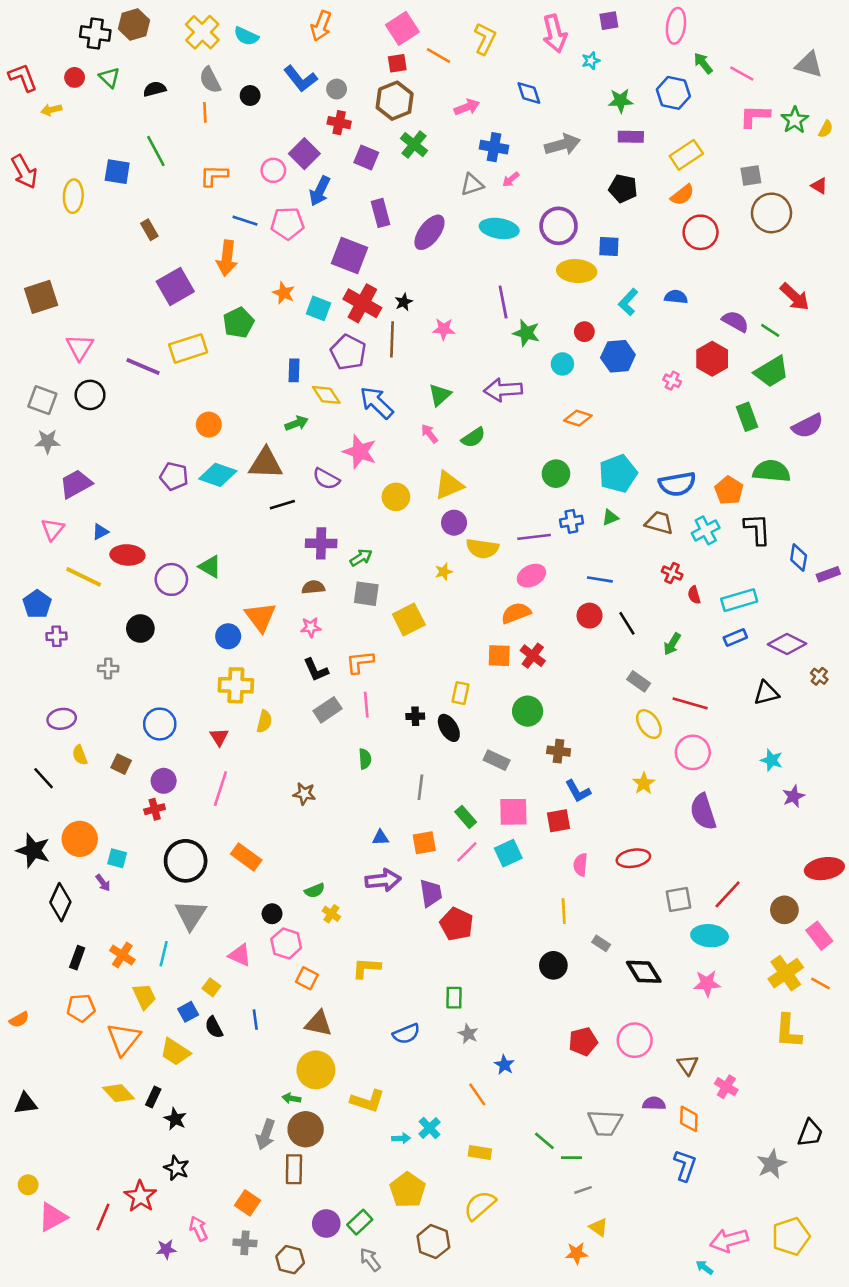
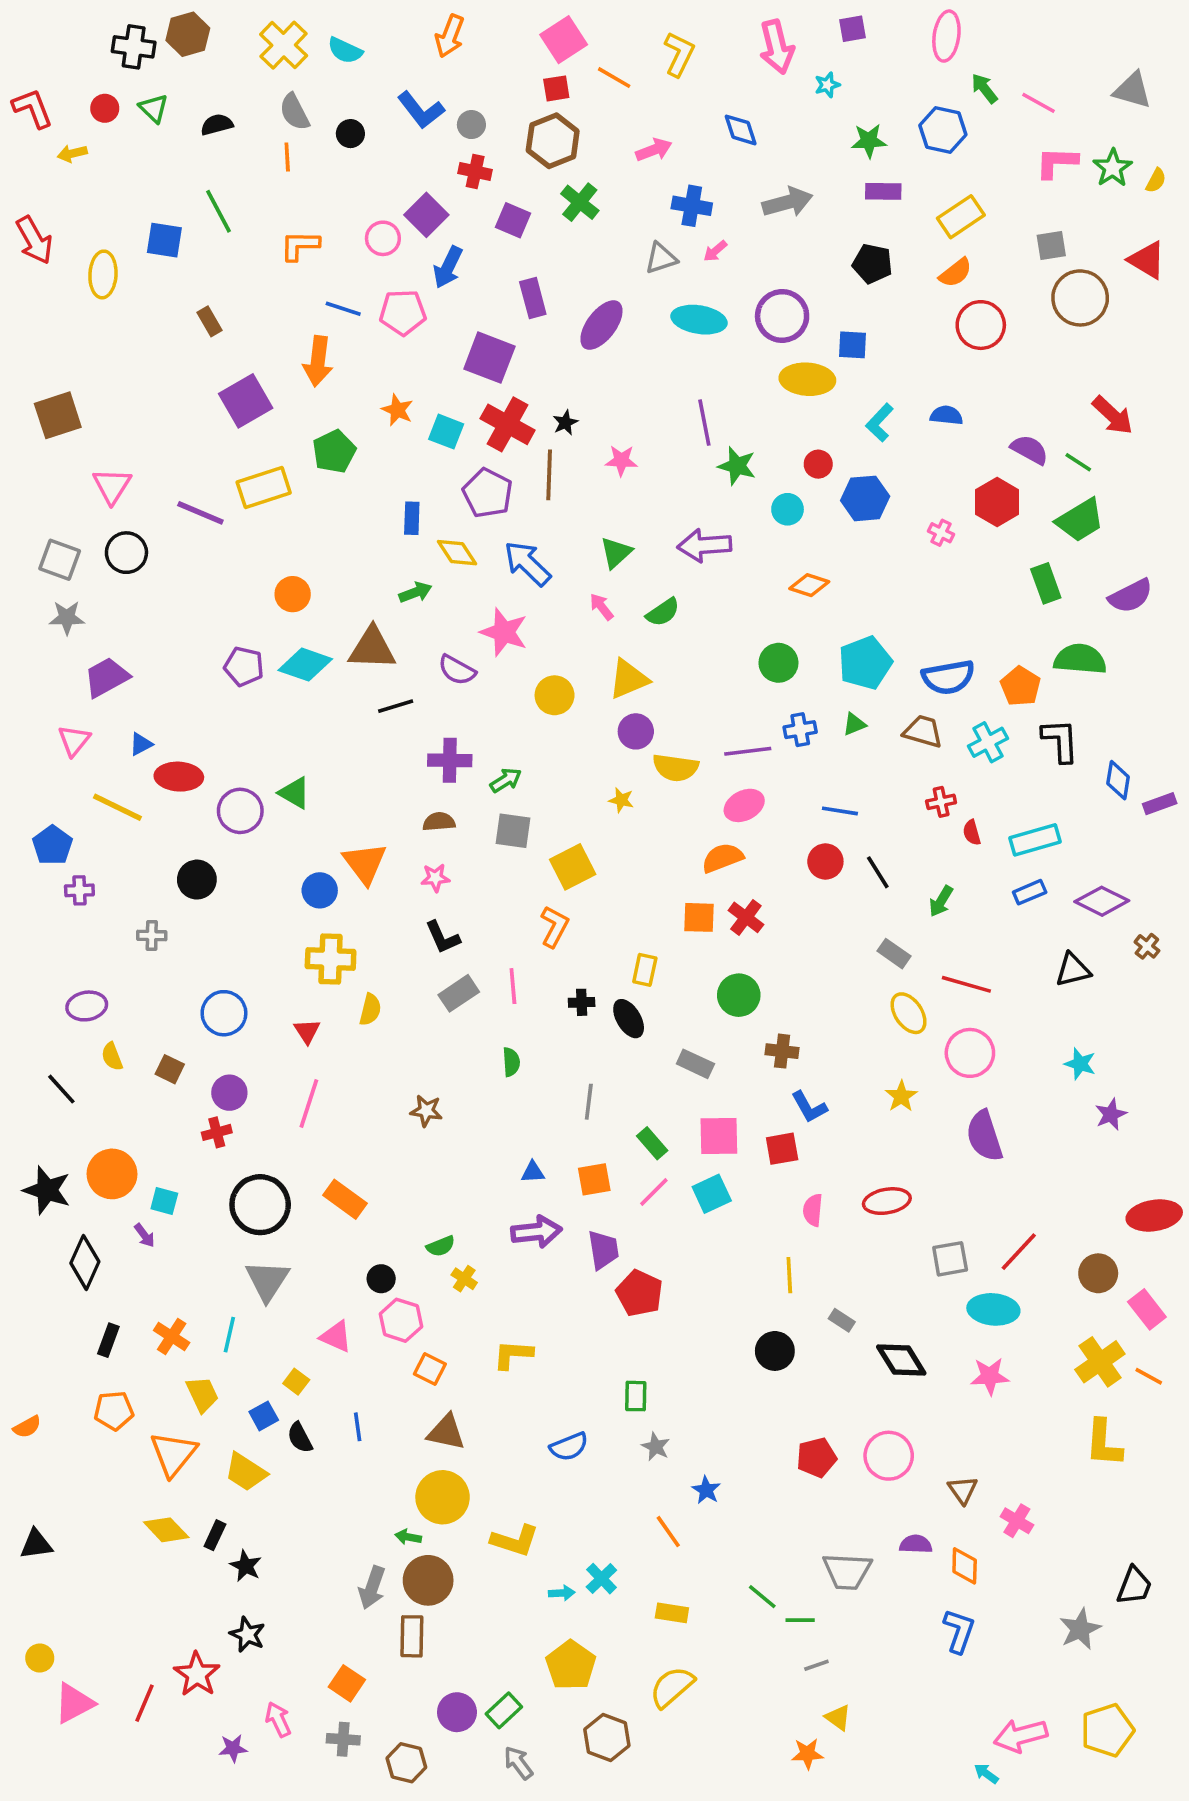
red triangle: (819, 186) -> (1147, 260), size x1.6
yellow star: (444, 572) -> (621, 800), turned 30
red cross: (672, 573) -> (941, 802), turned -36
orange L-shape: (360, 662) -> (555, 926), moved, turned 124

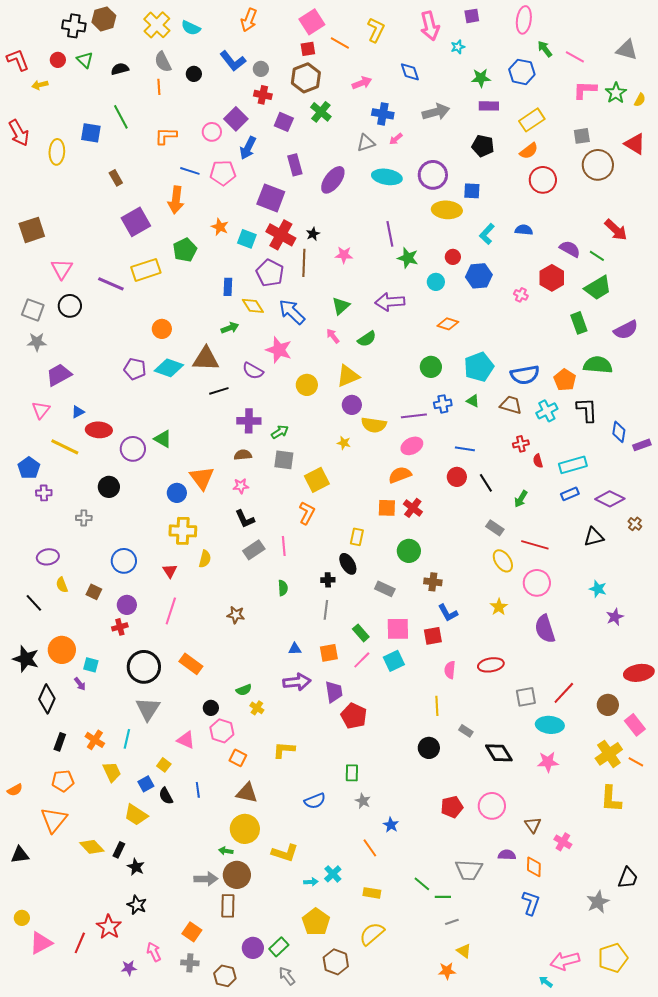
green triangle: (854, 724) -> (473, 401), turned 48
black cross: (582, 1002) -> (328, 580), moved
orange triangle: (173, 1454) -> (54, 820), moved
gray arrow: (372, 1588) -> (206, 879), turned -110

